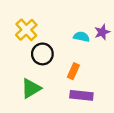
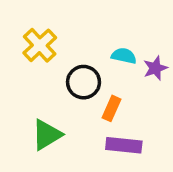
purple star: (102, 32) -> (155, 68), moved
black circle: (42, 54) -> (84, 82), moved

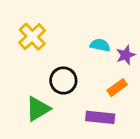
black circle: (84, 82) -> (63, 81), moved
orange rectangle: (112, 108) -> (117, 88), moved, turned 30

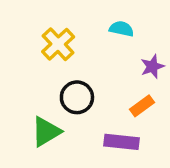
yellow cross: (32, 37) -> (58, 44), moved
cyan semicircle: (100, 45) -> (121, 29), moved

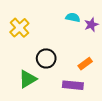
yellow cross: (58, 44) -> (19, 28), moved
purple star: (152, 66) -> (91, 25), moved

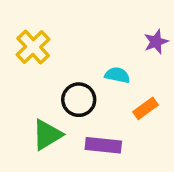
cyan semicircle: (73, 17) -> (117, 75), moved
purple rectangle: (73, 85) -> (103, 145), moved

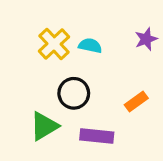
yellow cross: (33, 47) -> (54, 44), moved
cyan semicircle: (117, 75) -> (90, 46), moved

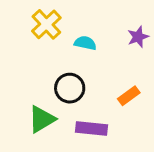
yellow cross: (54, 44) -> (46, 24), moved

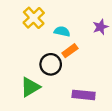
orange rectangle: (129, 96) -> (70, 51), moved
purple rectangle: (91, 128) -> (84, 95), moved

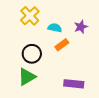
purple star: (101, 27) -> (81, 27), moved
black circle: (51, 64) -> (32, 54), moved

